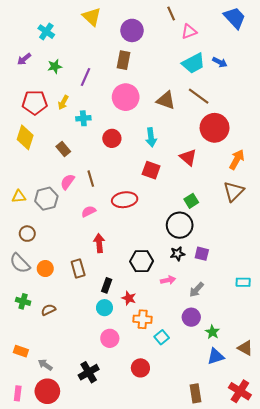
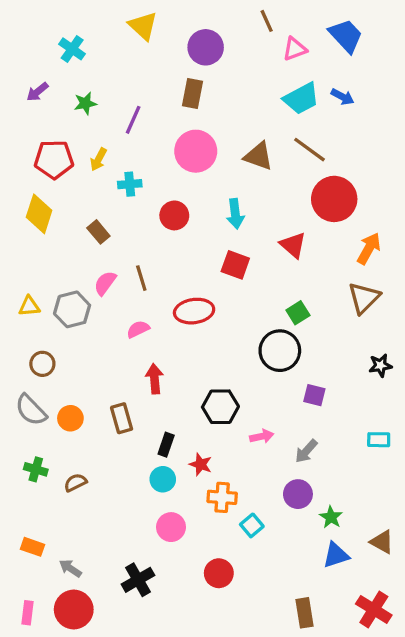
blue trapezoid: (235, 18) -> (346, 36), moved
black star: (177, 254) -> (380, 365), moved

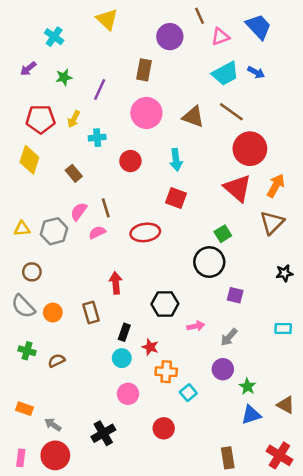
purple circle: (206, 47) -> (170, 37), moved
red triangle: (293, 245) -> (238, 188), moved, size x1.4
pink semicircle: (138, 329) -> (97, 232), moved

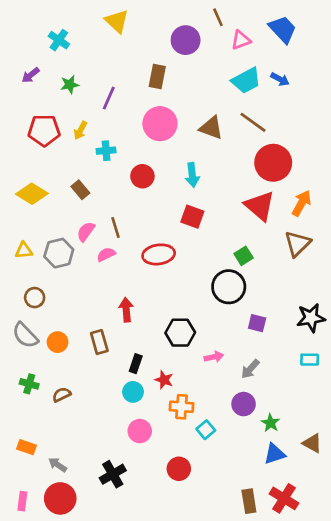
yellow diamond: (29, 160) -> (32, 194), moved, turned -76
black star: (284, 273) -> (311, 318), moved, size x1.5
red cross: (279, 455) -> (284, 498), moved

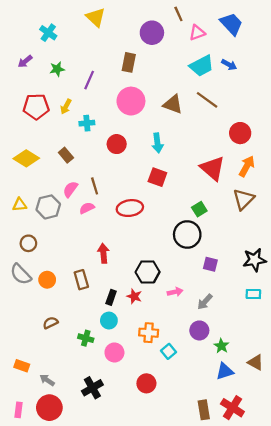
red circle: (273, 163) -> (240, 133), moved, size x0.7
red star: (164, 380) -> (134, 296), moved
green cross: (29, 384) -> (86, 338), moved

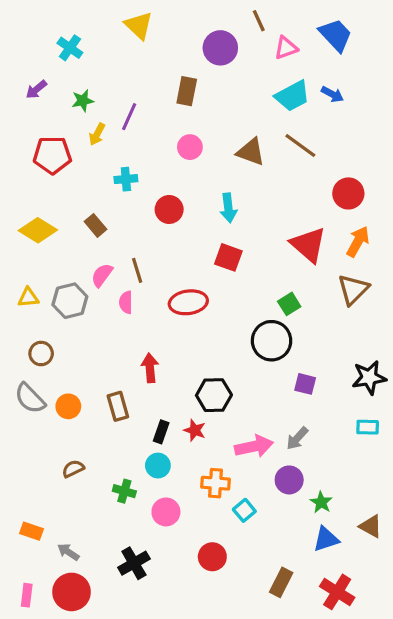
pink circle: (131, 101) -> (190, 147), size x0.6
yellow arrow: (66, 107) -> (97, 134), moved
pink semicircle: (87, 208) -> (126, 302), turned -64
pink arrow: (175, 292) -> (254, 446), moved, size x1.6
brown rectangle: (204, 410) -> (281, 582), moved, turned 36

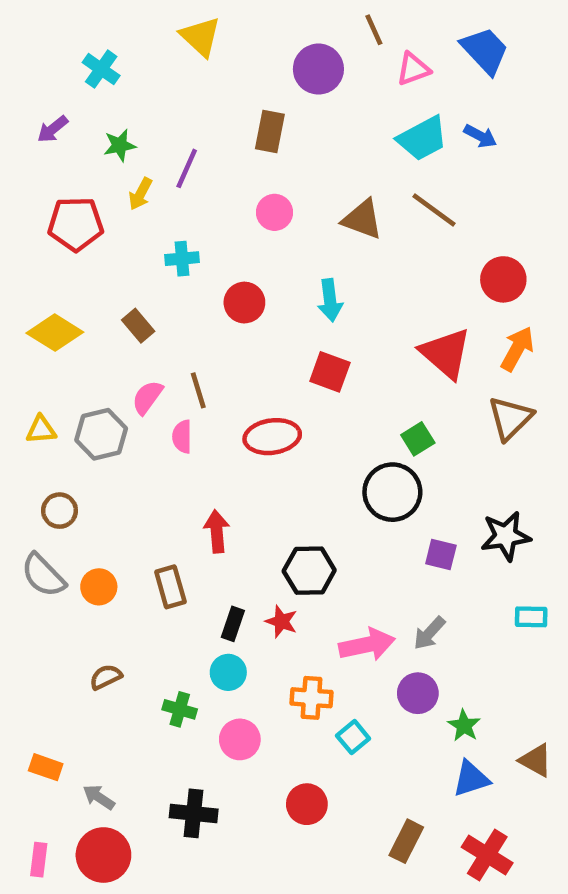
black star: (369, 378) -> (506, 536), moved
black cross: (134, 563) -> (194, 813), turned 36

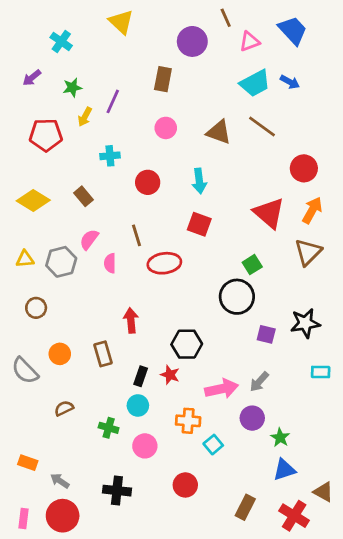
brown line: (198, 390) -> (136, 235), moved
gray semicircle: (43, 575) -> (25, 371), moved
brown triangle: (536, 760) -> (323, 492), moved

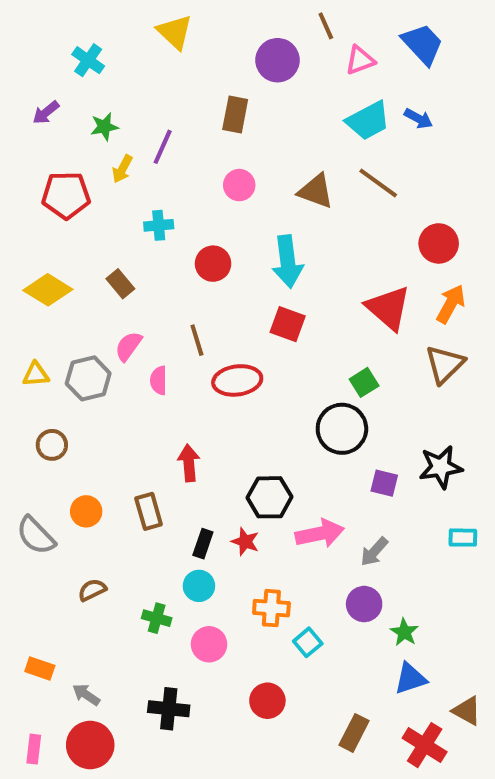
cyan arrow: (199, 181) -> (288, 262), size x1.4
pink arrow: (222, 389) -> (320, 534), moved

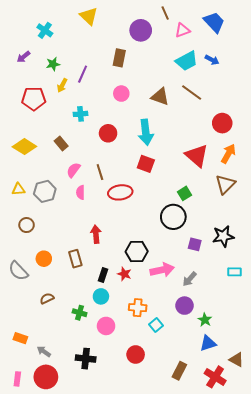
pink semicircle: (128, 346) -> (73, 170), moved

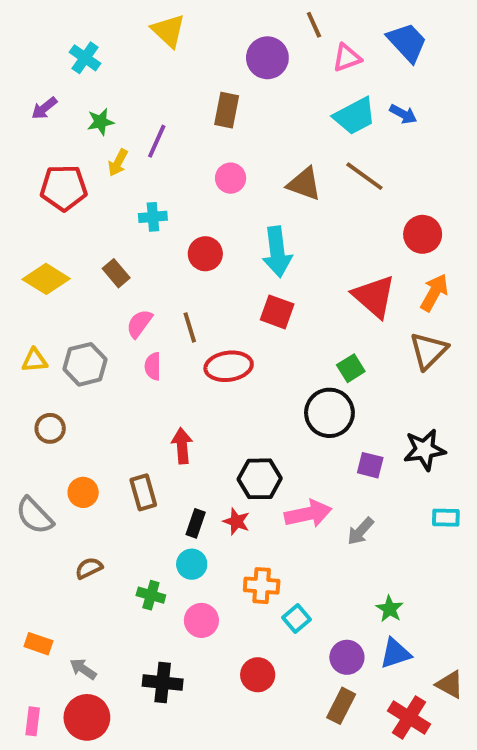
purple circle: (185, 306) -> (347, 657), moved

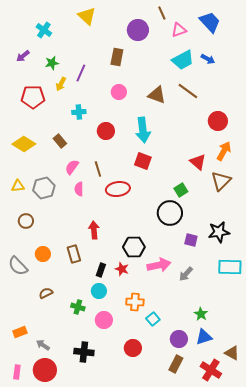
red triangle: (374, 296) -> (198, 162), moved, size x0.7
cyan rectangle: (446, 518) -> (230, 267), size x1.6
orange rectangle: (38, 644) -> (20, 332), turned -40

